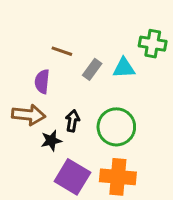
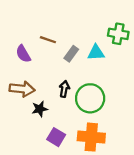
purple semicircle: (42, 81) -> (23, 54), moved, turned -36
black arrow: (72, 121) -> (64, 89), moved
purple square: (72, 177) -> (56, 137), size x0.7

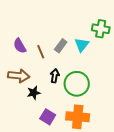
brown line: (48, 40) -> (41, 52), moved, turned 48
cyan triangle: (96, 53) -> (82, 45), turned -49

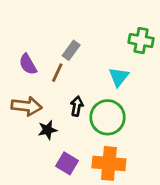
cyan triangle: (82, 45) -> (119, 77), moved
gray rectangle: (61, 46) -> (71, 50), moved
brown line: (41, 52) -> (57, 73), turned 48

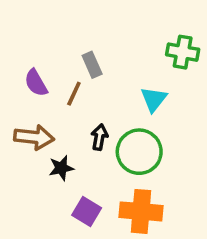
gray rectangle: (71, 50) -> (92, 65), turned -60

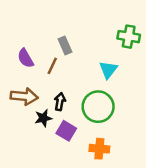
black arrow: (99, 137) -> (60, 102), moved
purple square: (87, 211) -> (66, 131), moved
orange cross: (141, 211) -> (99, 149), size x0.7

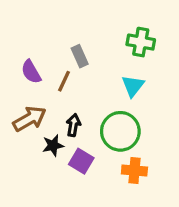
green cross: (129, 37) -> (141, 42), moved
brown arrow: (24, 96) -> (30, 119), turned -36
orange cross: (99, 149) -> (134, 170), moved

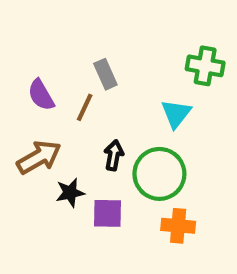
green cross: (141, 42) -> (205, 66), moved
black arrow: (73, 125) -> (114, 155), moved
purple square: (81, 161) -> (107, 213), turned -30

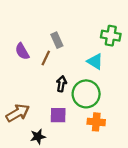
cyan triangle: (176, 114) -> (95, 61), turned -36
brown arrow: (39, 157) -> (18, 113), moved
black star: (70, 193) -> (38, 137), moved

